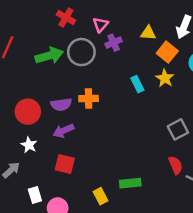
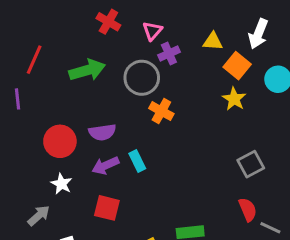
gray circle: (81, 52) -> (142, 78), moved
cyan rectangle: (137, 84) -> (137, 161), moved
orange cross: (89, 99) -> (161, 111), moved, turned 30

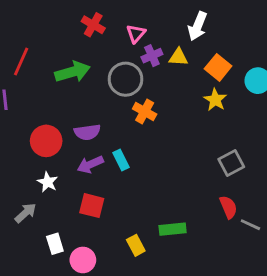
white arrow: (258, 34) -> (198, 26), moved
yellow triangle: (213, 41) -> (178, 57), moved

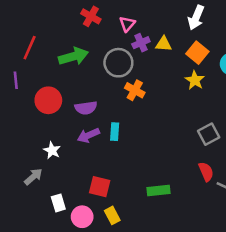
white arrow: (198, 26) -> (196, 18), moved
red circle: (46, 141) -> (48, 100), moved
cyan rectangle: (121, 160) -> (115, 132), turned 30
red square: (92, 206) -> (100, 187), moved
yellow rectangle: (136, 245) -> (112, 215), moved

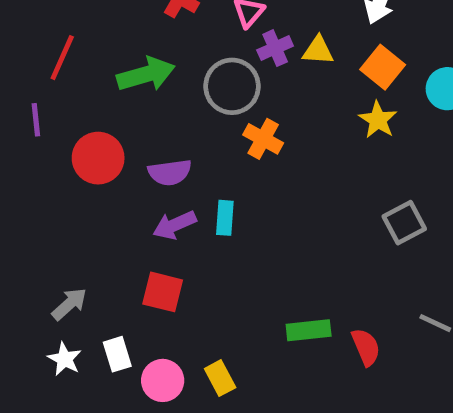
white star: (52, 150) -> (65, 359), moved
red semicircle: (206, 172) -> (366, 347), moved
red square: (100, 187) -> (163, 292), moved

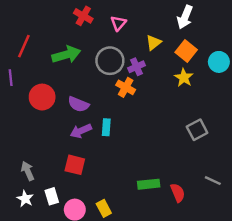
purple cross: (275, 48) -> (137, 67), moved
yellow triangle: (318, 50) -> (153, 43), turned -42
purple semicircle: (170, 172) -> (78, 104), turned 30
gray arrow: (69, 304) -> (28, 171), turned -72

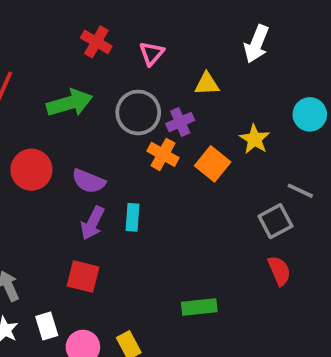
yellow triangle: (153, 43) -> (207, 84), turned 35
orange square: (186, 51) -> (213, 164), moved
purple arrow: (81, 131) -> (92, 223), turned -40
gray line: (213, 181) -> (300, 191), moved
red semicircle: (178, 193) -> (279, 271), moved

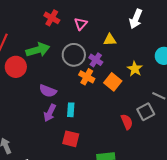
purple cross: (180, 122) -> (96, 60), turned -32
red circle: (31, 170) -> (16, 67), moved
red semicircle: (279, 271) -> (127, 122), moved
red square: (83, 276) -> (71, 139), moved

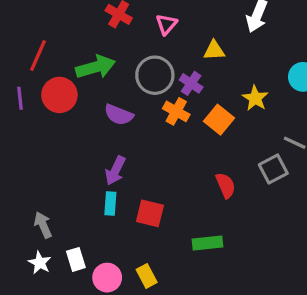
purple semicircle: (48, 91) -> (119, 115), moved
cyan rectangle: (71, 110) -> (110, 204), moved
red semicircle: (127, 122) -> (226, 185), moved

